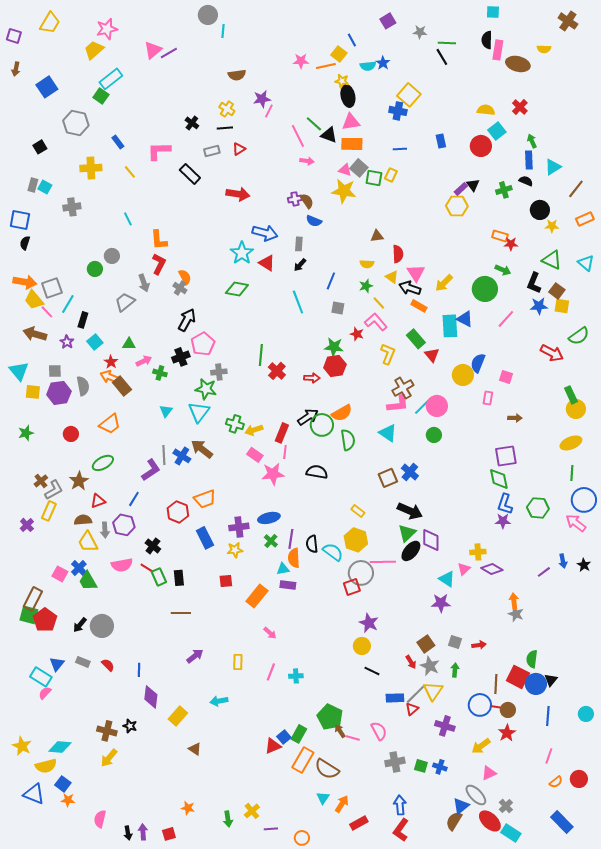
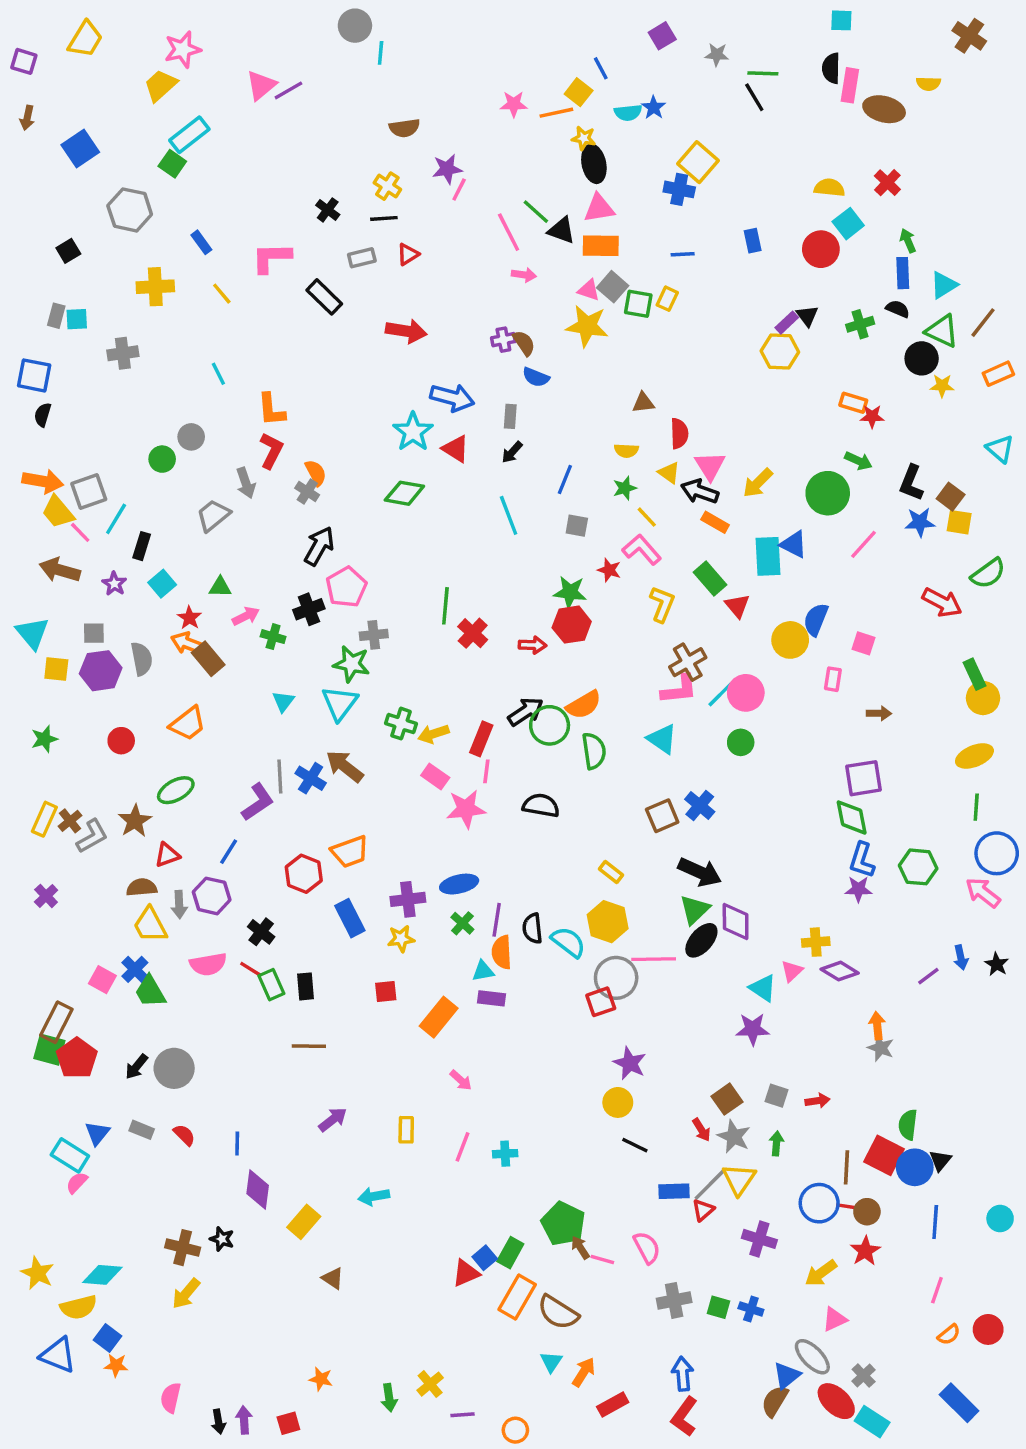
cyan square: (45, 187) -> (77, 319), turned -32
green triangle: (552, 260) -> (942, 331), moved
yellow rectangle: (49, 511) -> (44, 819), moved

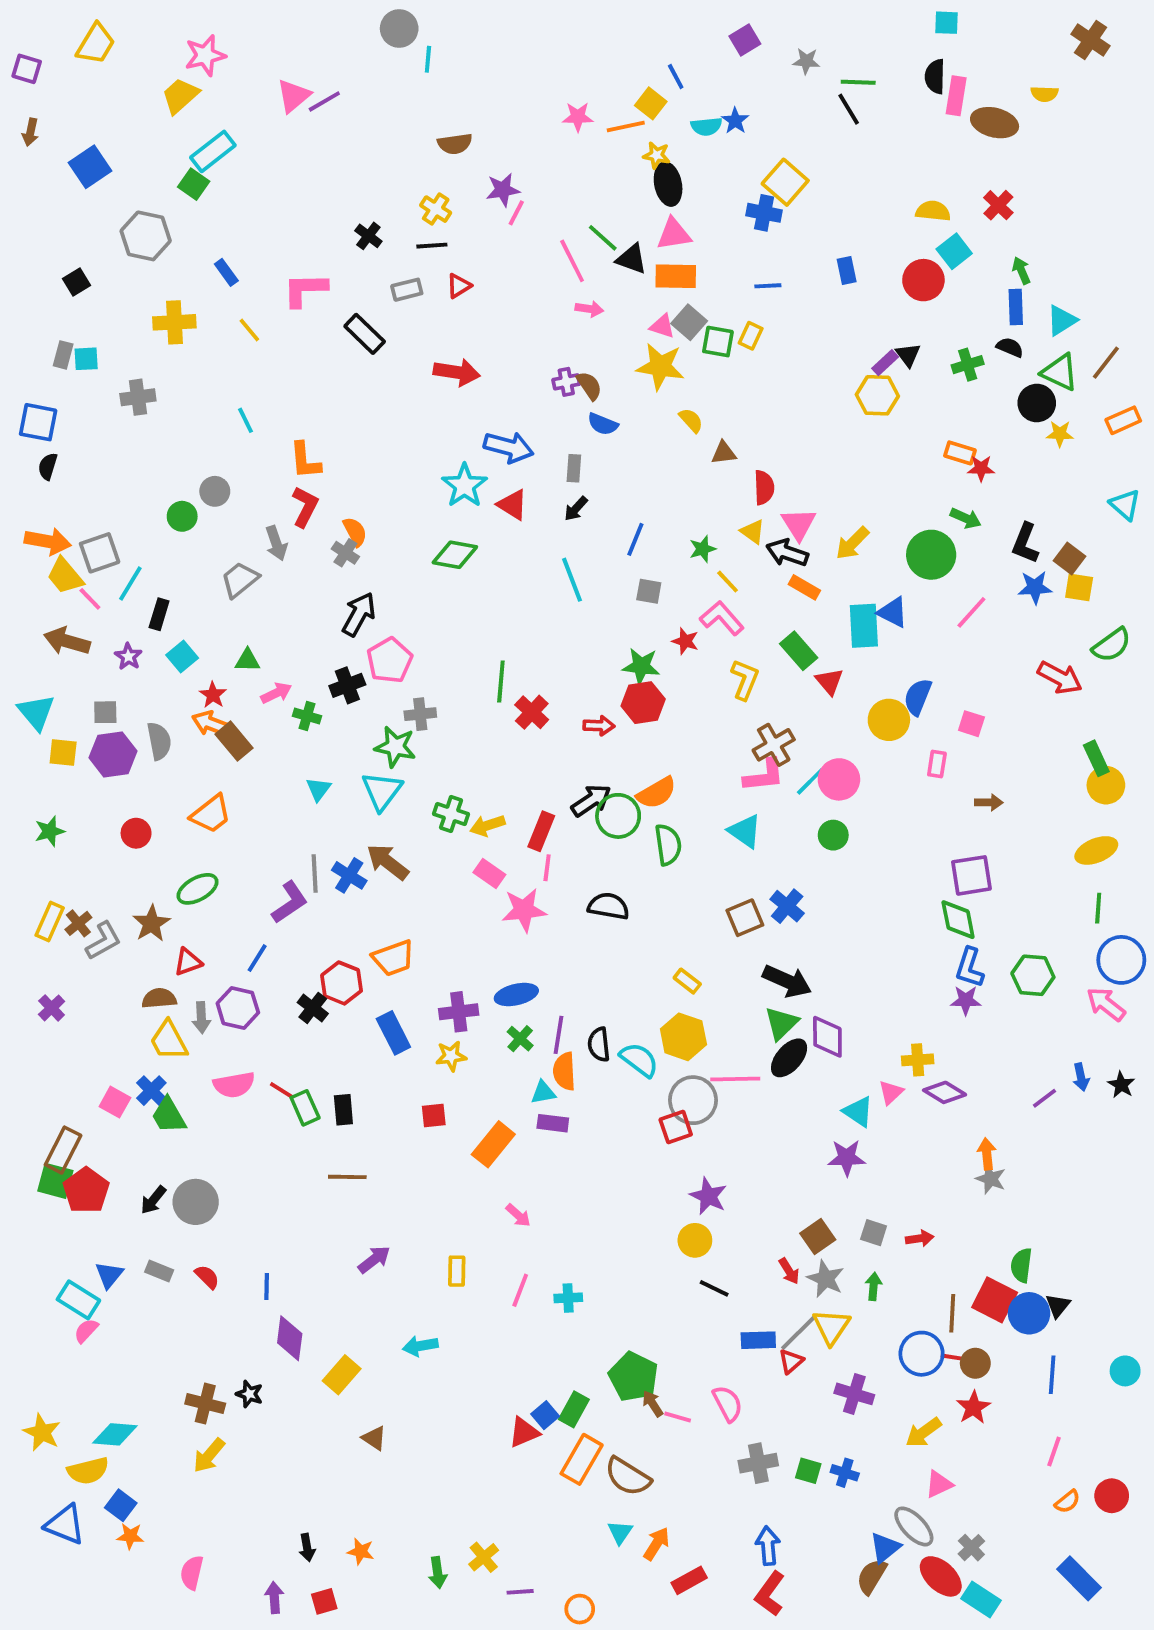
yellow semicircle: (626, 451) -> (691, 420), moved, turned -135
black cross: (261, 932) -> (313, 1008), moved
black arrow: (218, 1422) -> (307, 1548), moved

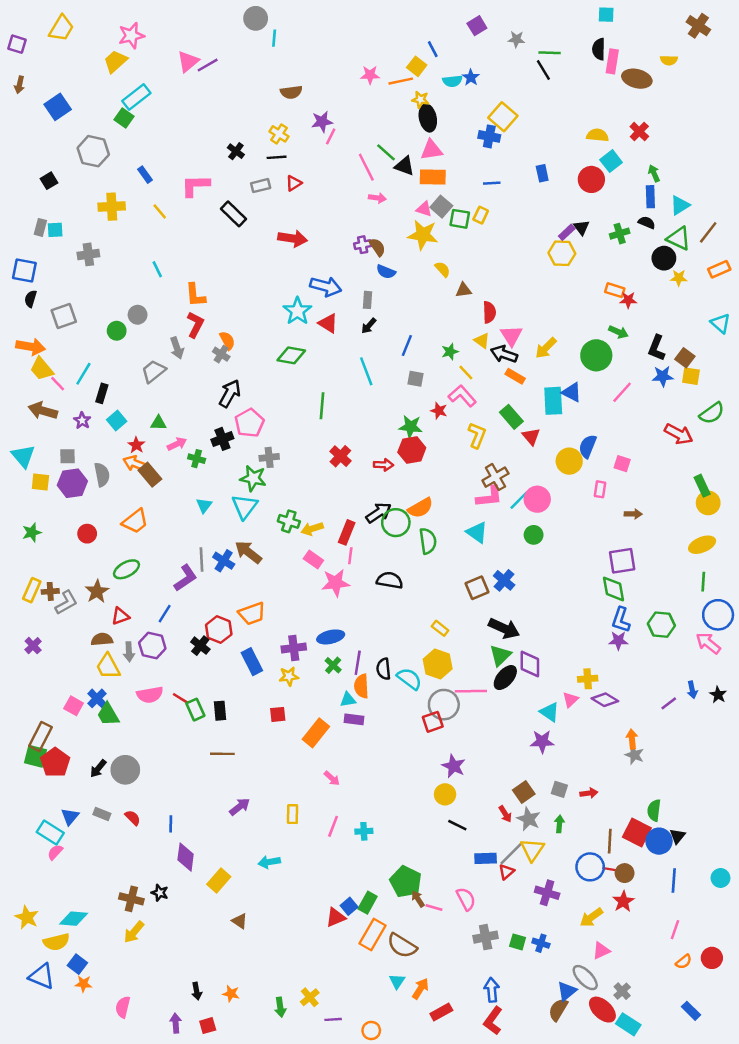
gray square: (100, 553) -> (64, 316), moved
green line: (501, 681) -> (322, 406), moved
brown cross: (78, 923) -> (50, 591), turned 35
blue rectangle: (1079, 1578) -> (691, 1011), size x0.7

